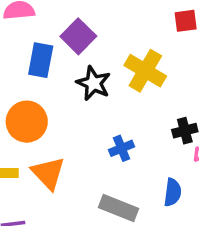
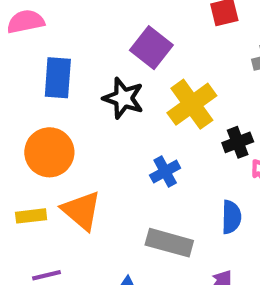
purple square: (78, 36) -> (151, 48), moved
yellow cross: (145, 71) -> (192, 104), moved, turned 30

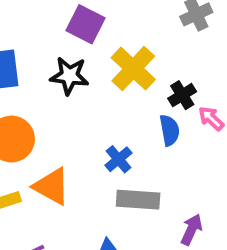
blue cross: (165, 172) -> (119, 159), moved
blue semicircle: (231, 217) -> (170, 130), moved

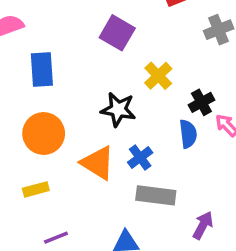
yellow cross: (133, 69) -> (158, 76), size x0.7
black star: (69, 76) -> (118, 109), moved
orange triangle: (52, 186) -> (98, 163), moved

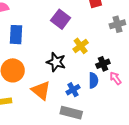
blue cross: (140, 157) -> (73, 90), moved

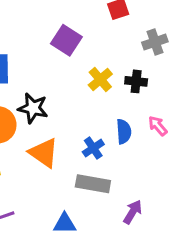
black star: (56, 62) -> (33, 108), moved
black cross: (103, 64) -> (136, 81), moved, turned 32

